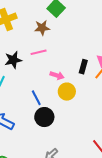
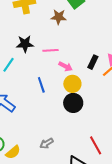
pink line: (39, 52) -> (50, 50), moved
black circle: (44, 117) -> (73, 103), moved

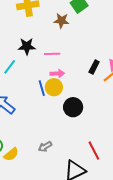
pink arrow: (66, 66) -> (57, 73), moved, turned -32
yellow circle: (72, 84) -> (54, 87), moved

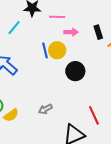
black rectangle: (94, 67) -> (98, 32), turned -48
pink arrow: (57, 73) -> (71, 32), moved

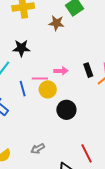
pink line: (57, 17) -> (40, 78), moved
blue line: (45, 50) -> (23, 89), moved

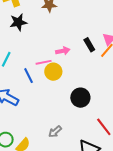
black star: (21, 48) -> (18, 22), moved
black circle: (66, 110) -> (80, 98), moved

